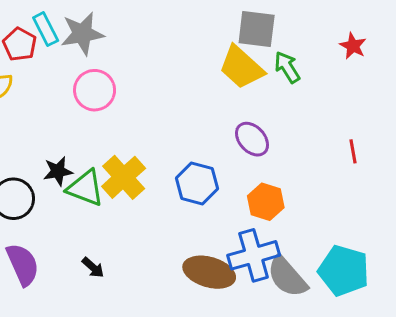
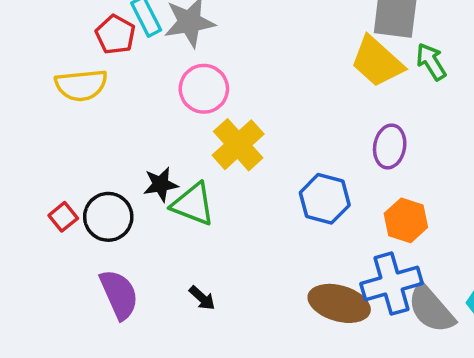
purple ellipse: (252, 139) -> (390, 146), turned 52
yellow cross: (124, 177) -> (238, 145), moved

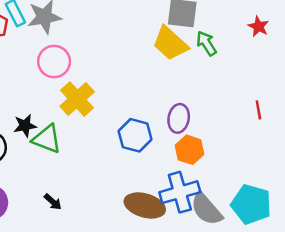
purple ellipse: (390, 146) -> (179, 118), moved

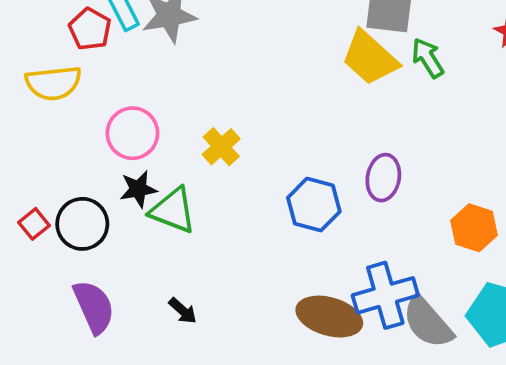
pink circle: (54, 62) -> (132, 133), moved
yellow cross: (77, 99) -> (221, 147), size x0.7
orange hexagon: (190, 150) -> (474, 228), moved

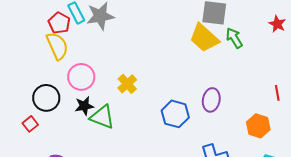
yellow semicircle: (53, 83) -> (57, 46), moved, turned -108
black circle: (82, 224) -> (46, 98), moved

